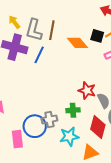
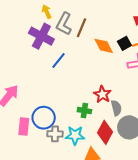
black square: (97, 36) -> (124, 43), turned 32
blue line: (39, 55) -> (59, 60), moved
gray cross: (49, 119) -> (55, 134), moved

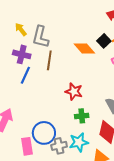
brown line: (81, 28) -> (49, 60), moved
purple cross: (41, 36) -> (22, 54), size x0.7
blue line: (59, 60) -> (25, 75), moved
red star: (102, 94) -> (74, 91), moved

